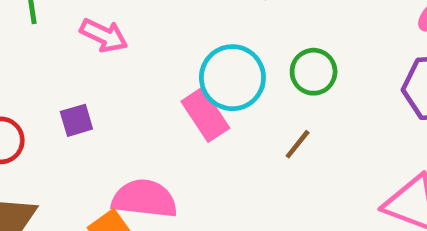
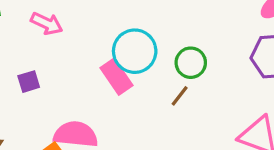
green circle: (314, 72) -> (191, 63), moved

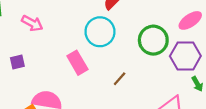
cyan circle: (135, 51) -> (100, 32), moved
green circle: (191, 63) -> (153, 40), moved, size x1.4

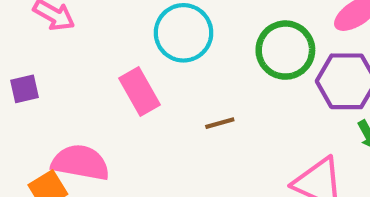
brown line: (120, 79) -> (220, 123), turned 32

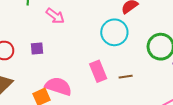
pink rectangle: (140, 91) -> (98, 71), moved

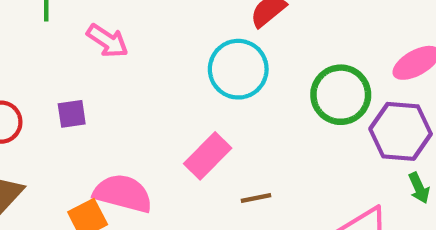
pink rectangle: (98, 71) -> (208, 156), turned 70
brown line: (126, 77) -> (256, 198), moved

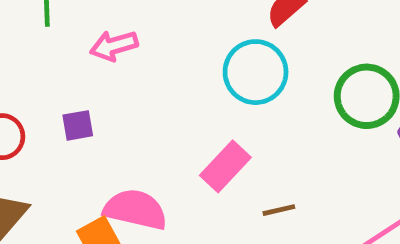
pink arrow: (107, 41) -> (114, 46), turned 132

